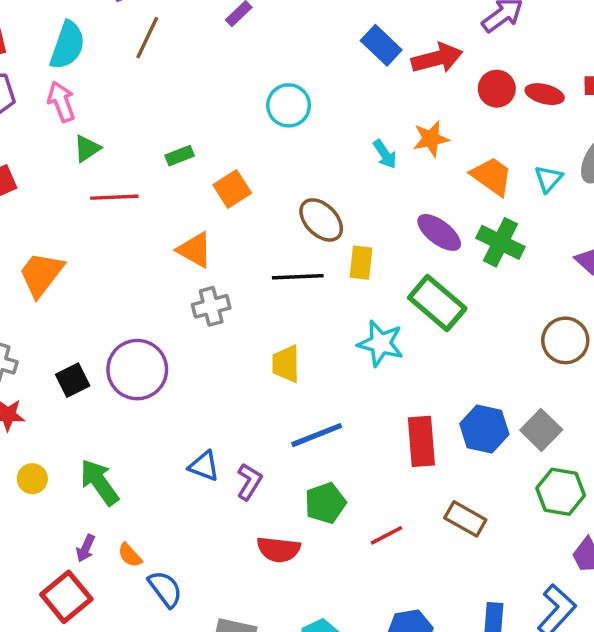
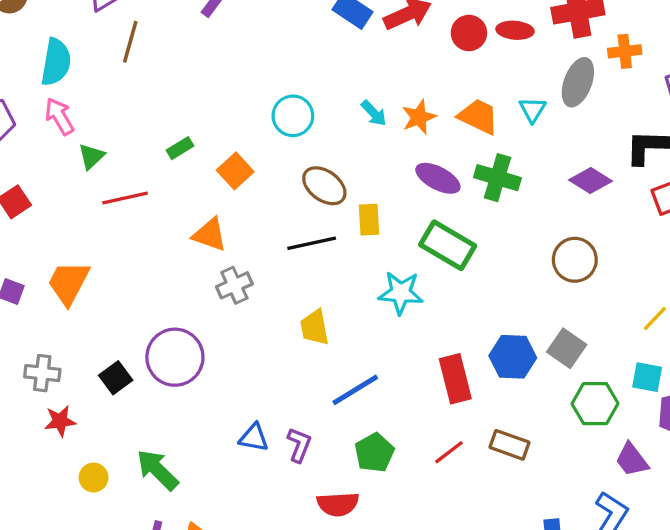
cyan circle: (289, 105) -> (293, 116), moved
orange star: (431, 139) -> (419, 117), moved
red line: (387, 535) -> (449, 452), moved

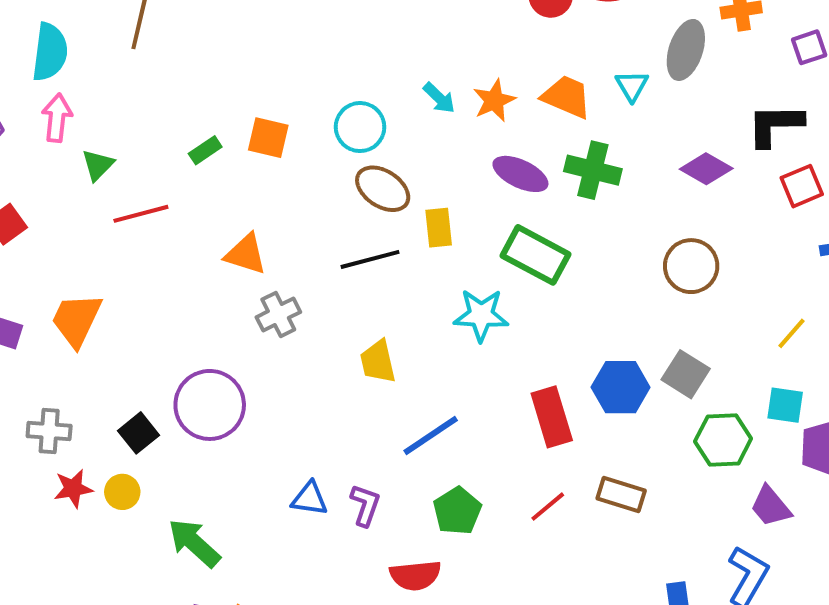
pink arrow: (59, 116) -> (57, 118), turned 39
cyan circle: (293, 116) -> (360, 127), moved
orange square: (235, 171) -> (268, 138), moved, turned -32
yellow circle: (94, 478) -> (122, 492), moved

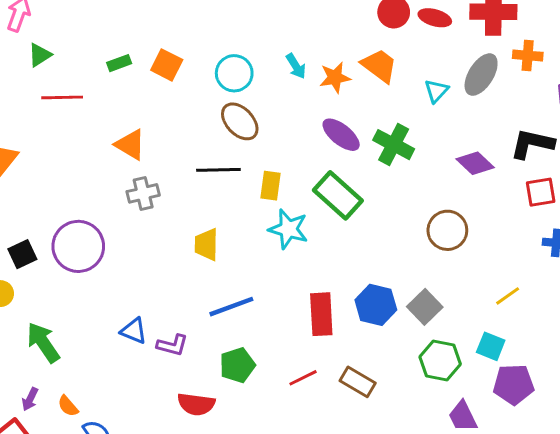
orange trapezoid: (567, 97) -> (379, 66), moved
yellow rectangle: (439, 228) -> (270, 186), moved
purple L-shape: (365, 505) -> (172, 345), turned 72

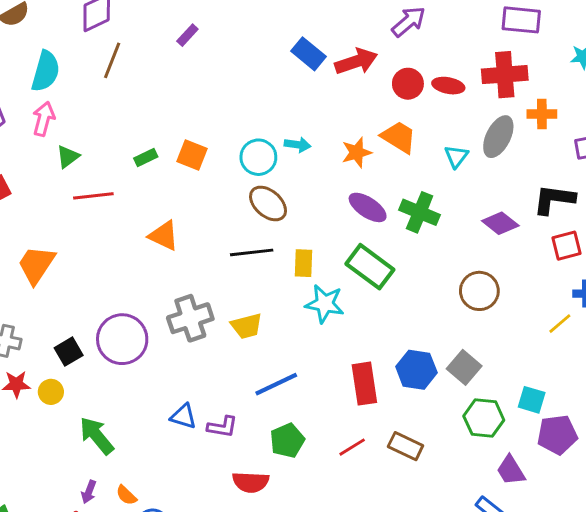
cyan arrow: (296, 66) -> (298, 145), moved, turned -45
gray cross: (143, 193) -> (190, 318), moved, size x1.4
yellow trapezoid: (206, 245) -> (247, 326), turned -100
yellow line: (508, 296) -> (560, 324), moved

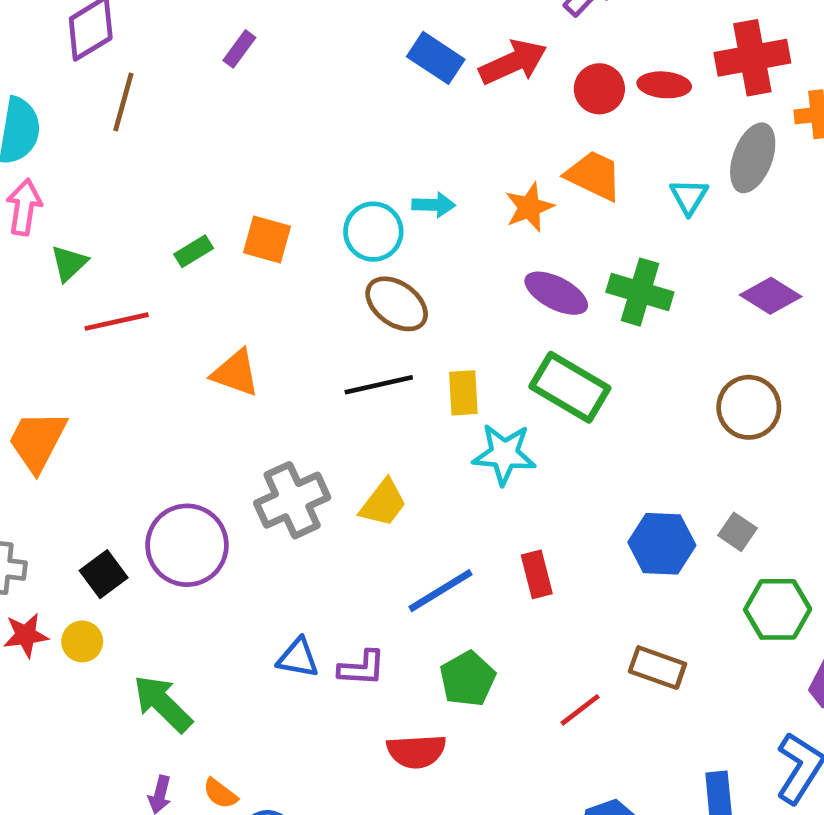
yellow trapezoid: (247, 326) -> (383, 503), turned -32
gray square: (464, 367) -> (737, 532), size x0.7
red rectangle: (364, 384) -> (537, 574), moved, size x0.7
red line: (352, 447) -> (580, 710), moved

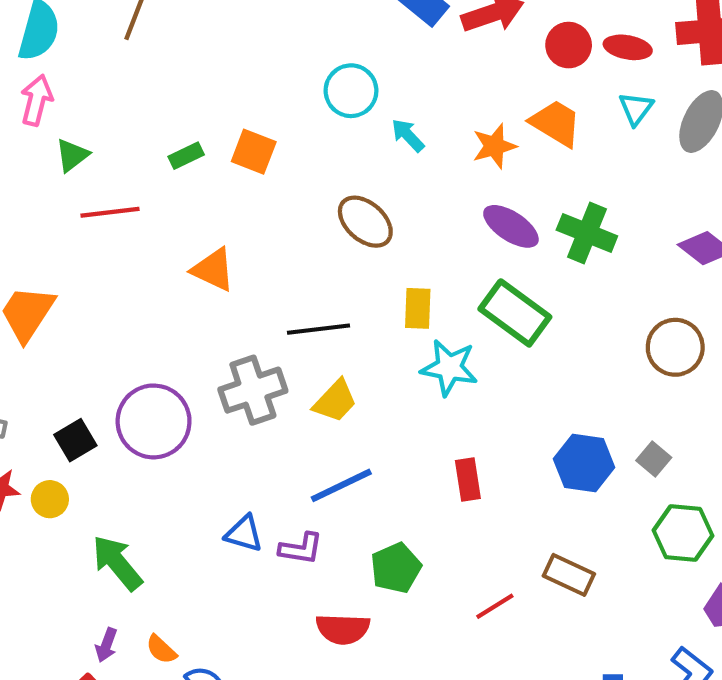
cyan triangle: (689, 197) -> (636, 109), moved
cyan arrow: (434, 205) -> (408, 135), turned -141
cyan circle: (373, 232) -> (351, 91), moved
black line: (379, 385) -> (319, 329), moved
blue line: (441, 591) -> (341, 485), moved

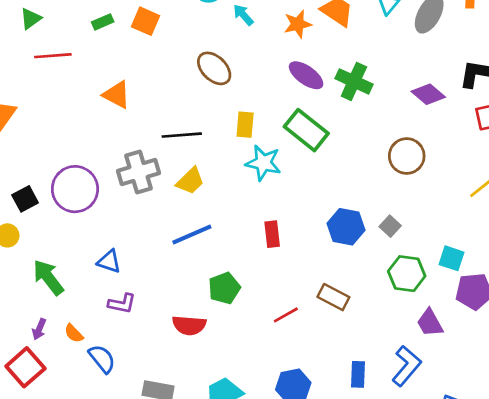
blue triangle: (244, 534) -> (109, 261), moved
purple L-shape: (301, 549) -> (122, 304), moved

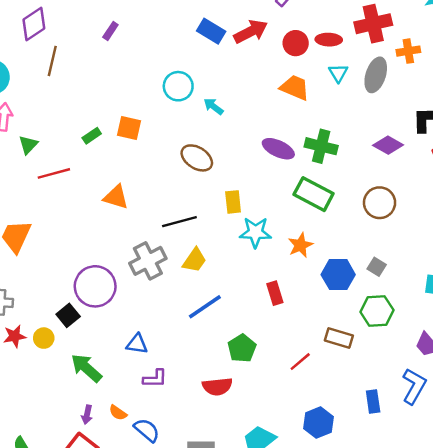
orange star: (298, 24) -> (300, 245), moved
green rectangle: (306, 130) -> (314, 194), moved
black square: (25, 199) -> (68, 315), moved
green hexagon: (407, 274) -> (377, 311), moved

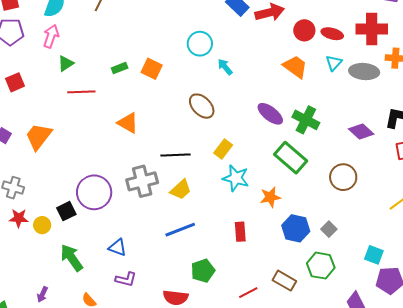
gray ellipse: (376, 75) -> (364, 72), turned 64
yellow rectangle: (233, 202) -> (223, 149), turned 30
purple arrow: (87, 415) -> (42, 294), moved

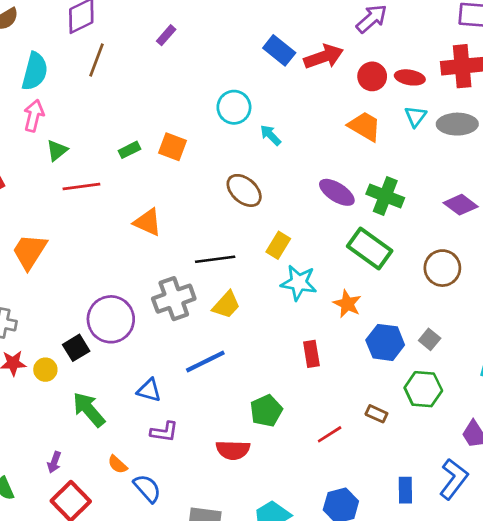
orange star: (270, 197) -> (347, 304), turned -30
blue line: (180, 230) -> (205, 362), moved
brown rectangle: (284, 281) -> (376, 414), size x0.7

